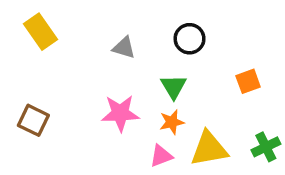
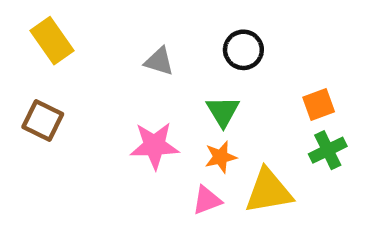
brown square: (33, 120) -> (43, 120), moved
green cross: (266, 147) -> (328, 150), moved

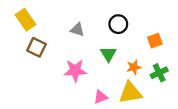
orange square: (319, 105) -> (155, 41), moved
brown square: (43, 120) -> (36, 47), moved
orange star: (221, 157) -> (134, 67), moved

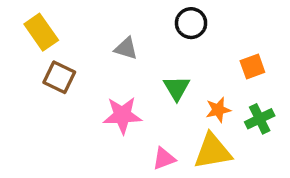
black circle: (118, 24) -> (191, 23), moved

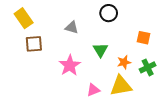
orange square: (252, 66) -> (143, 38), turned 32
brown square: (59, 77) -> (34, 44), turned -30
pink star: (122, 115) -> (70, 65), turned -30

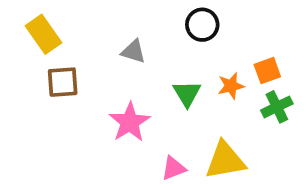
orange square: (143, 38) -> (267, 71), turned -32
orange star: (124, 62) -> (231, 86), moved
green cross: (148, 67) -> (277, 107), moved

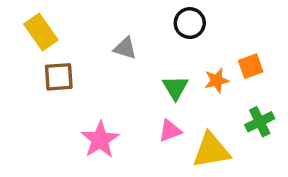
green cross: (277, 107) -> (260, 122), moved
pink star: (130, 122) -> (100, 140), moved
pink triangle: (174, 168) -> (170, 131), moved

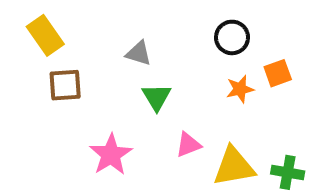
black circle: (190, 23) -> (232, 37), moved
green triangle: (175, 88) -> (157, 97), moved
green cross: (260, 122) -> (288, 172), moved, turned 36

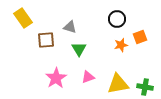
brown square: (65, 85) -> (46, 40), moved
pink triangle: (188, 145) -> (88, 77), moved

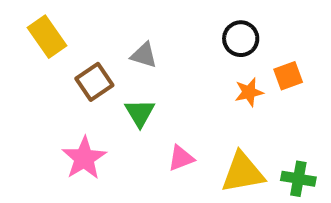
brown square: (46, 40) -> (94, 82), turned -30
green triangle: (79, 49) -> (140, 113), moved
pink star: (56, 78) -> (84, 158), moved

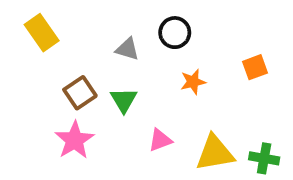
black circle: (241, 39) -> (175, 33), moved
brown square: (94, 82) -> (80, 93), moved
orange star: (249, 92) -> (193, 82), moved

